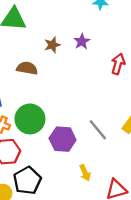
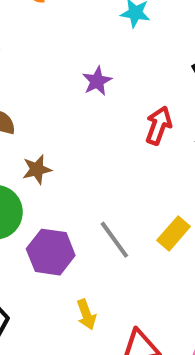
brown star: (52, 45) -> (37, 169), moved

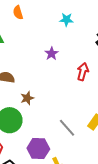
purple hexagon: (51, 252) -> (38, 149), moved

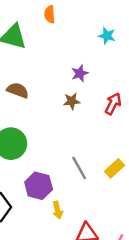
brown star: (27, 98) -> (72, 101), moved

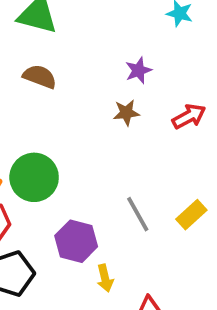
brown semicircle: (18, 90) -> (40, 77), moved
red arrow: (113, 104) -> (189, 116), turned 35

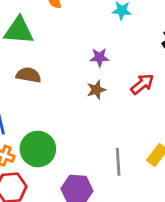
purple star: (138, 70) -> (99, 57), turned 30
gray line: (138, 214) -> (118, 162), turned 36

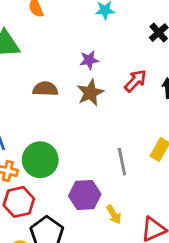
brown semicircle: (29, 75) -> (45, 89), moved
brown star: (96, 90) -> (90, 93), size x1.4

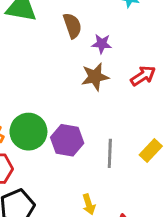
brown semicircle: (45, 89) -> (72, 26), moved, turned 55
purple hexagon: (85, 195) -> (67, 140), moved

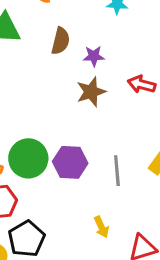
brown semicircle: (72, 26) -> (61, 41), turned 40
red arrow: (143, 76) -> (142, 84), turned -125

